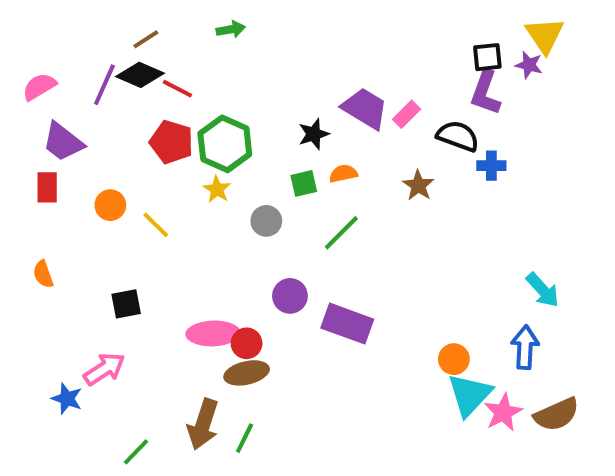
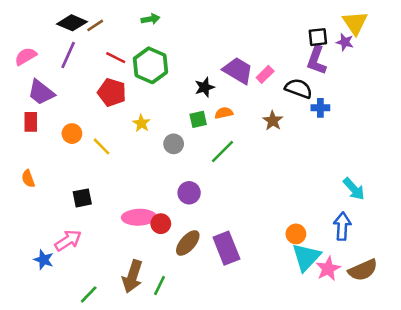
black diamond: (140, 75) -> (72, 23), moved
green hexagon: (225, 144) -> (150, 65), moved
purple rectangle: (347, 324) -> (226, 248), moved, turned 48
brown ellipse: (247, 373) -> (188, 243), moved, turned -36

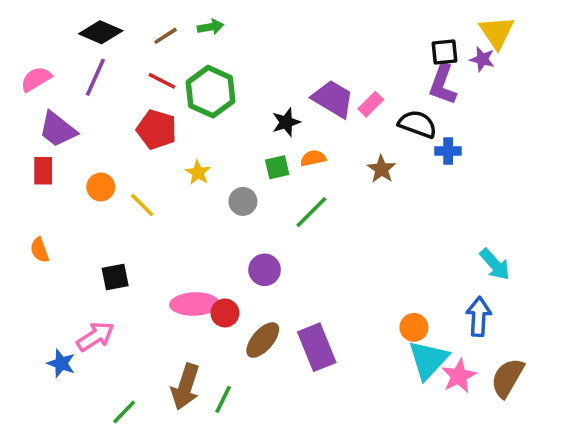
brown line: (95, 25) -> (166, 36), moved
brown semicircle: (363, 270) -> (507, 378), turned 144

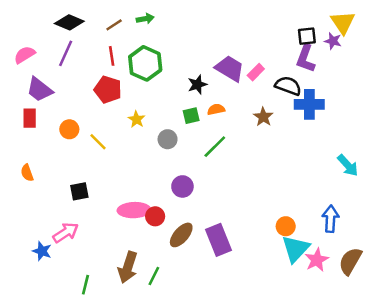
red line: (162, 81) -> (112, 56), turned 54
blue cross: (448, 151) -> (309, 104), size x1.6
cyan arrow: (495, 264) -> (348, 165), moved
green line: (124, 412) -> (86, 285), turned -30

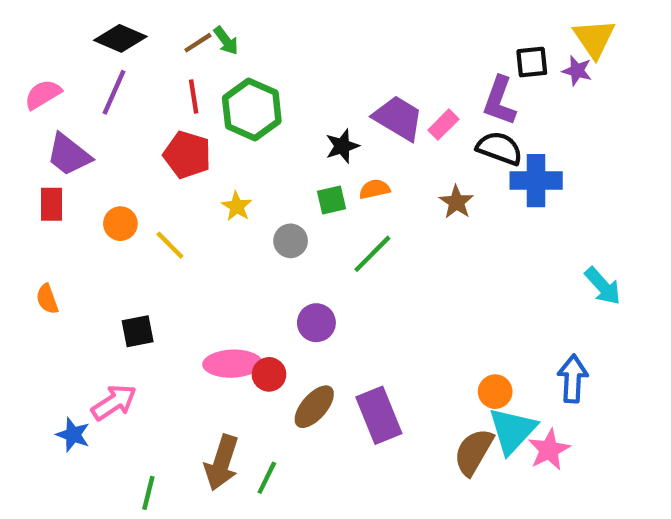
green arrow: (145, 19) -> (226, 41), moved, turned 63
purple L-shape: (306, 58) -> (499, 101), moved
brown semicircle: (350, 261) -> (474, 452), moved

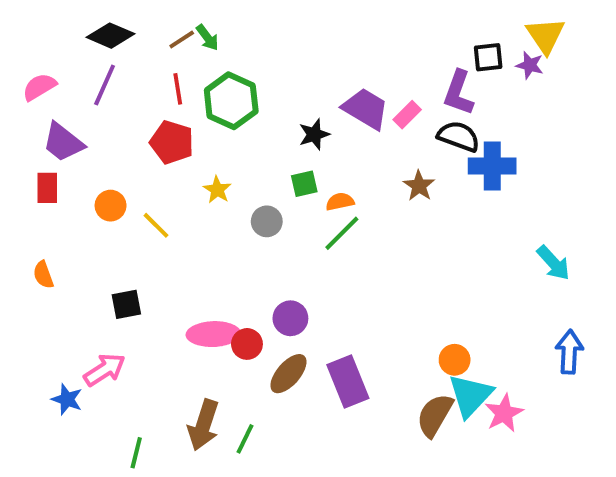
orange semicircle: (375, 189) -> (340, 202), moved
purple circle: (316, 323) -> (290, 318), moved
blue arrow: (573, 379) -> (569, 352), moved

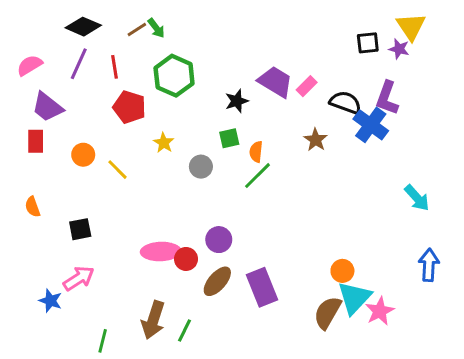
red line: (178, 89) -> (115, 67), moved
purple L-shape: (459, 93) -> (387, 98), moved
blue cross: (492, 166) -> (371, 125), turned 36
orange semicircle: (340, 202) -> (256, 152), turned -72
black square: (126, 304) -> (80, 229), moved

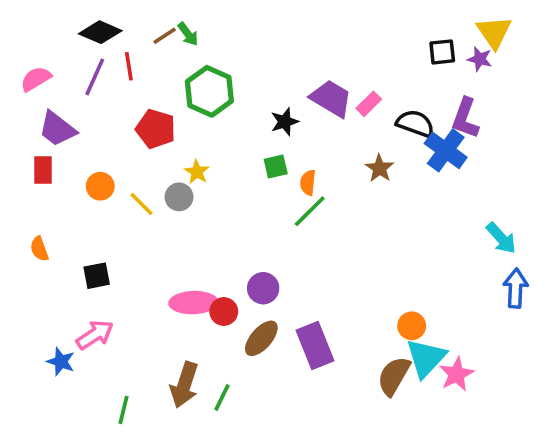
red line: (115, 67) -> (129, 66), moved
gray circle: (201, 167) -> (179, 197), moved
blue arrow: (429, 265) -> (516, 288), moved

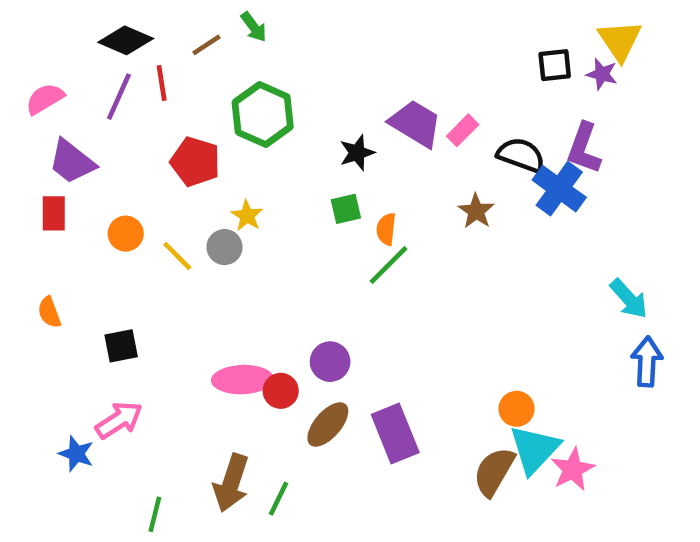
green arrow: (188, 34) -> (254, 27), moved

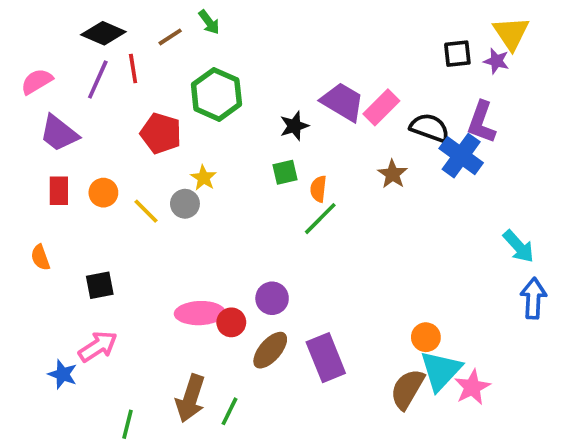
pink rectangle: (463, 130) -> (381, 107), size x1.4
red rectangle: (54, 213) -> (59, 191), moved

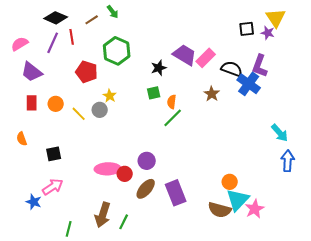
brown semicircle: (407, 389) -> (220, 210), turned -105

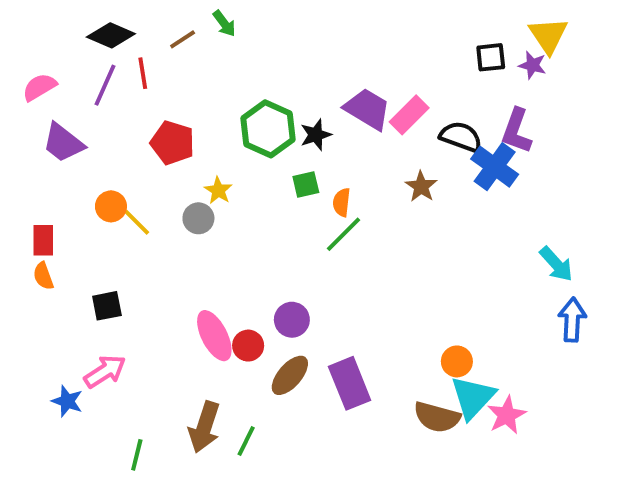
green hexagon: (117, 51) -> (268, 129), moved
red rectangle: (32, 103) -> (43, 240), moved
yellow line: (79, 114) -> (137, 222), moved
pink ellipse: (108, 169) -> (214, 336), turned 65

